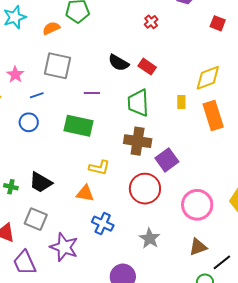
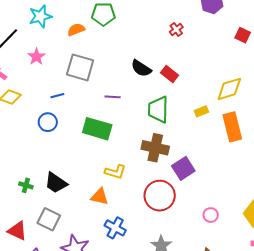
pink star: (15, 75) -> (36, 57), moved
yellow rectangle: (181, 102) -> (201, 111), turned 64
pink circle: (197, 205) -> (211, 215), size x0.5

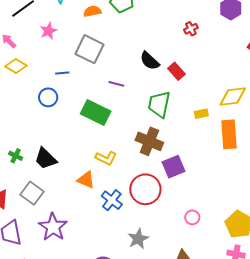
blue cross: (115, 228) -> (112, 200), moved

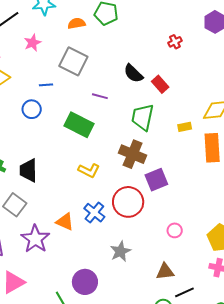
black trapezoid: (45, 159) -> (28, 170), turned 45
orange triangle: (86, 180) -> (65, 222), moved

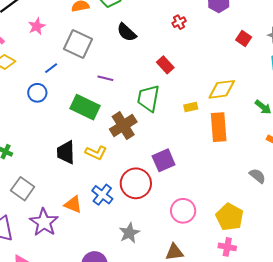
black semicircle: (133, 74) -> (127, 32), moved
blue line: (46, 85) -> (51, 68), turned -32
brown cross: (133, 154) -> (123, 126), moved, turned 36
black trapezoid: (28, 170) -> (66, 152), moved
pink circle: (175, 230) -> (183, 211), size x1.6

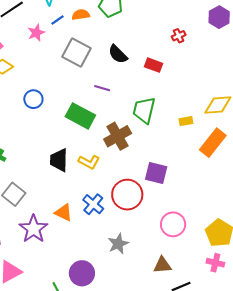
black semicircle: (127, 32) -> (118, 54), moved
red rectangle: (165, 65) -> (154, 65), moved, turned -30
blue line: (51, 68) -> (58, 20), moved
orange rectangle: (219, 127) -> (213, 143), turned 40
purple square: (164, 160) -> (156, 173), turned 35

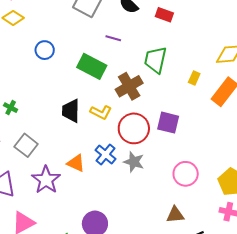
yellow rectangle: (186, 121) -> (194, 78), moved, turned -56
red circle: (127, 195) -> (134, 128), moved
gray star: (118, 244) -> (134, 162), moved, turned -30

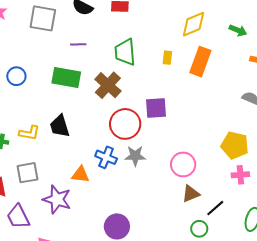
yellow L-shape: (101, 112) -> (29, 133), moved
gray square: (26, 145) -> (27, 173), turned -30
pink circle: (186, 174) -> (183, 164), moved

